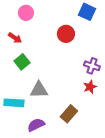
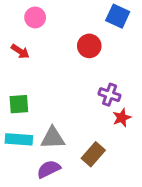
green square: (22, 62) -> (19, 104), moved, turned 35
purple cross: (92, 66) -> (110, 95), moved
gray triangle: (39, 90) -> (53, 138), moved

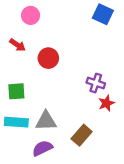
red circle: (89, 46) -> (48, 58), moved

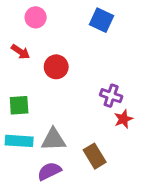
blue square: (103, 14) -> (101, 20), moved
brown rectangle: (82, 135) -> (95, 156), turned -72

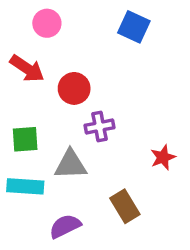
red arrow: (20, 52) -> (27, 69), size x1.4
purple cross: (111, 96) -> (99, 127), moved, turned -30
gray triangle: (53, 140) -> (70, 165), moved

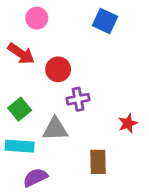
green square: (25, 139) -> (20, 109), turned -35
brown rectangle: (125, 206) -> (98, 162), turned 30
purple semicircle: (65, 226) -> (35, 177), moved

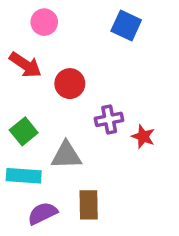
purple cross: (78, 99) -> (109, 119), moved
red star: (128, 123) -> (143, 137), moved, turned -30
brown rectangle: (98, 162) -> (89, 205), moved

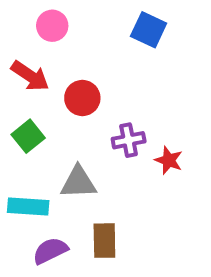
green square: (24, 131) -> (28, 136), moved

